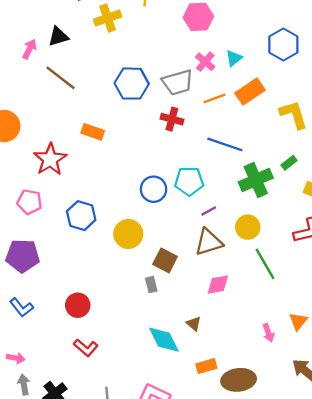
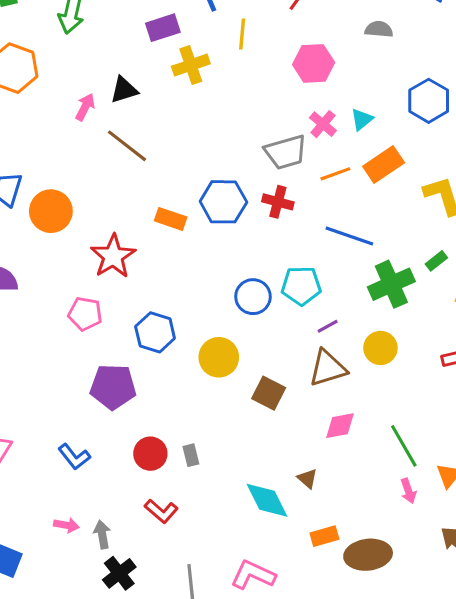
blue hexagon: (132, 84) -> (223, 202), moved
purple pentagon: (23, 256) -> (113, 387), moved
green line: (265, 264) -> (404, 446), moved
gray rectangle: (151, 285) -> (191, 455), moved
gray arrow: (24, 384) -> (102, 534), moved

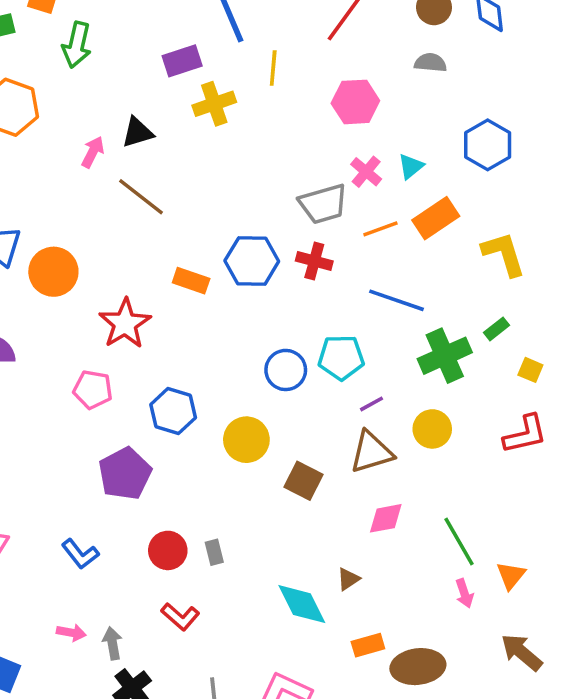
purple pentagon: (113, 387) -> (125, 474), turned -30
brown triangle: (307, 479) -> (348, 579), turned 45

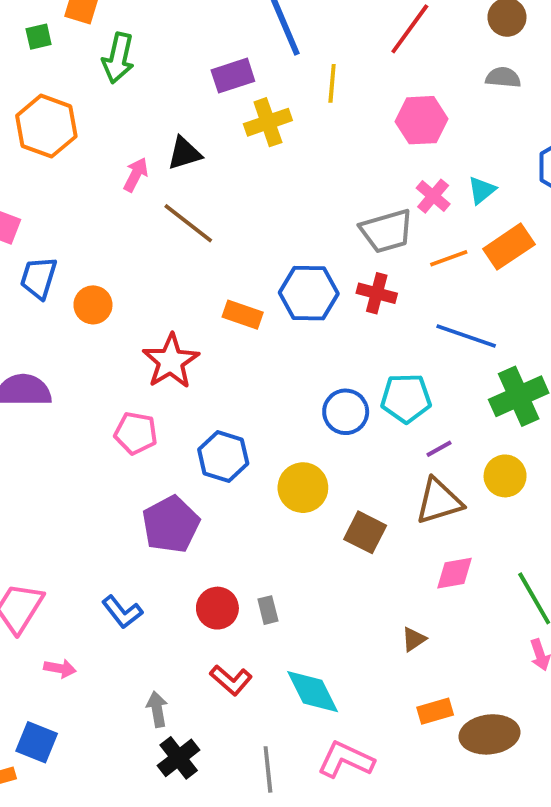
orange circle: (53, 272) -> (93, 305), size x0.7
cyan diamond: (302, 604) -> (313, 692), moved
pink arrow: (71, 633) -> (60, 668), moved

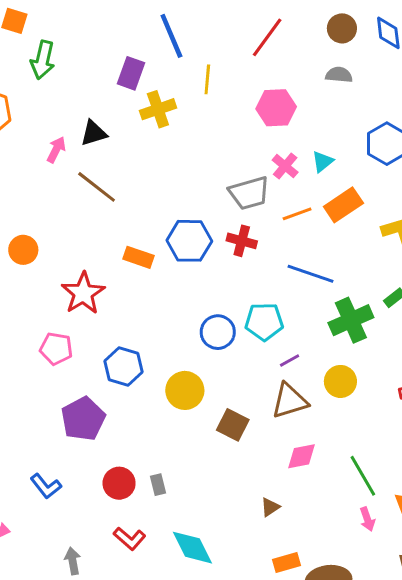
purple rectangle: (233, 76) -> (131, 73), turned -52

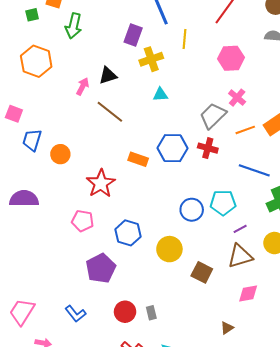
cyan triangle: (322, 162) -> (160, 95), moved, turned 35
gray trapezoid: (249, 193) -> (213, 116), turned 152

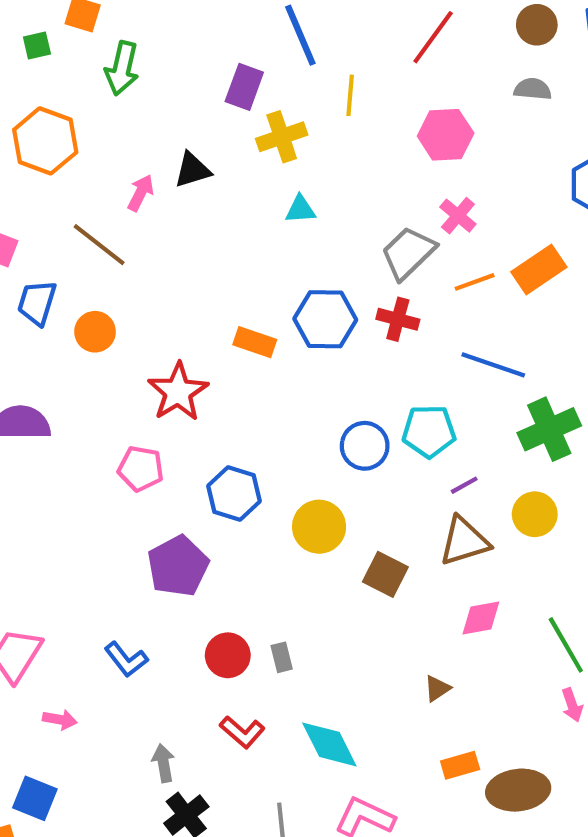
brown line: (110, 112) -> (99, 245), moved

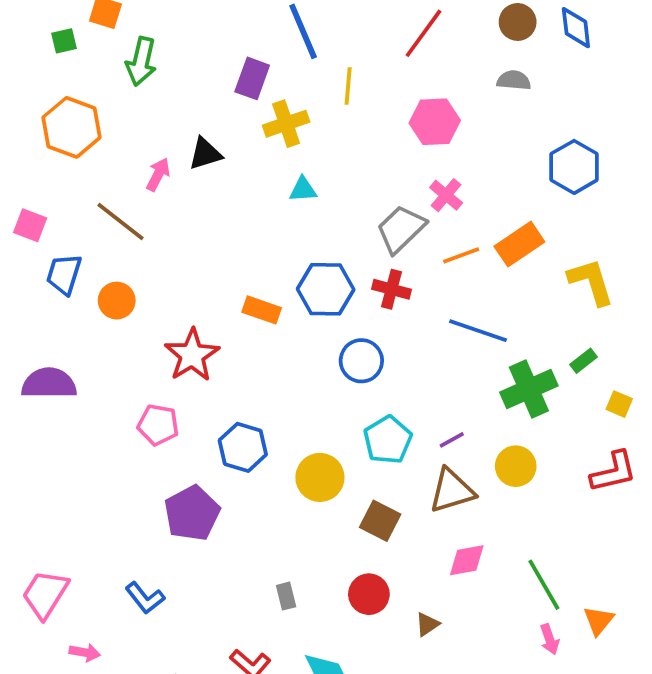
cyan pentagon: (429, 431) -> (388, 440), moved, turned -30
blue circle: (365, 446) -> (361, 361), moved
red circle: (228, 655) -> (369, 594), moved

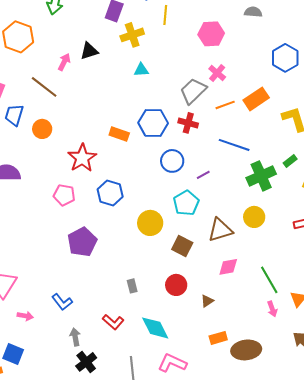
purple line: (452, 440) -> (203, 175), moved
blue hexagon: (243, 447) -> (110, 193), moved
blue L-shape: (145, 598) -> (62, 302), moved

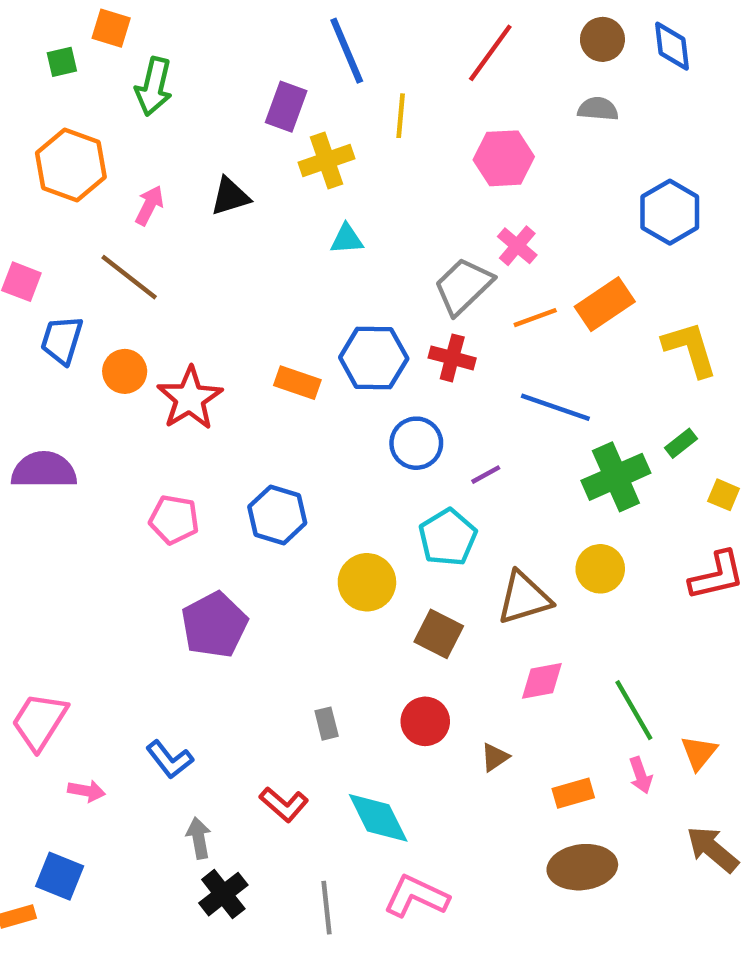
pink arrow: (64, 62) -> (149, 205), moved
red star: (82, 158) -> (190, 398), moved
orange rectangle: (218, 338) -> (573, 793), moved

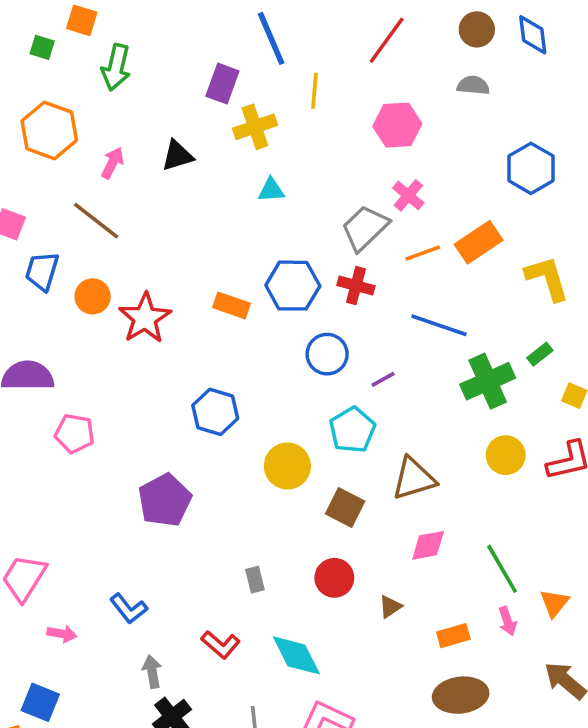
green square: (62, 62) -> (42, 47), turned 30
pink pentagon: (174, 519) -> (75, 434), moved
yellow circle: (600, 569) -> (506, 455), moved

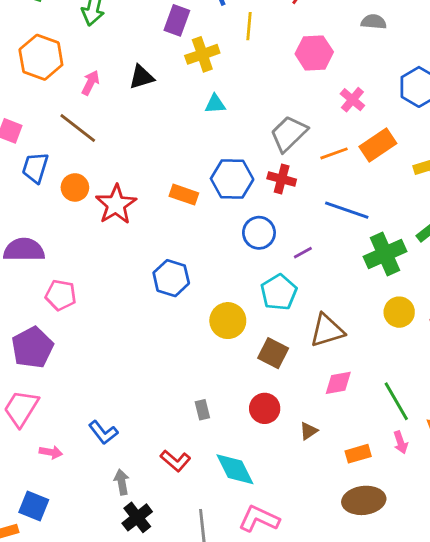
pink cross: (408, 195) -> (352, 100), moved
purple pentagon: (165, 500) -> (32, 347), moved

